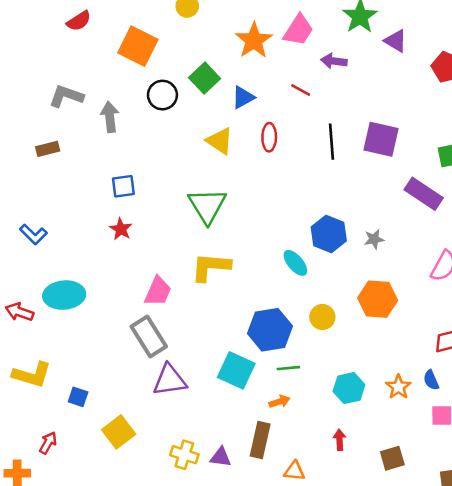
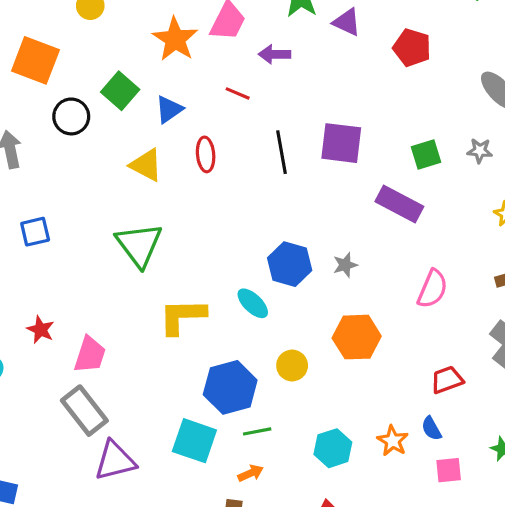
red star: (121, 229) -> (41, 330), moved
yellow L-shape: (211, 267) -> (182, 316), moved

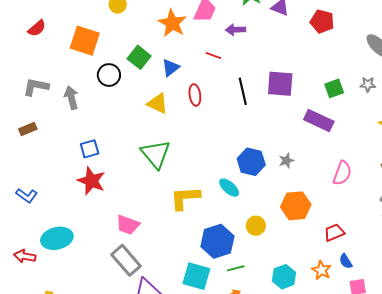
red star: (41, 330) -> (91, 181), moved, size x1.6
pink trapezoid: (90, 355) -> (128, 225), turned 95
red trapezoid: (447, 380) -> (334, 232), moved

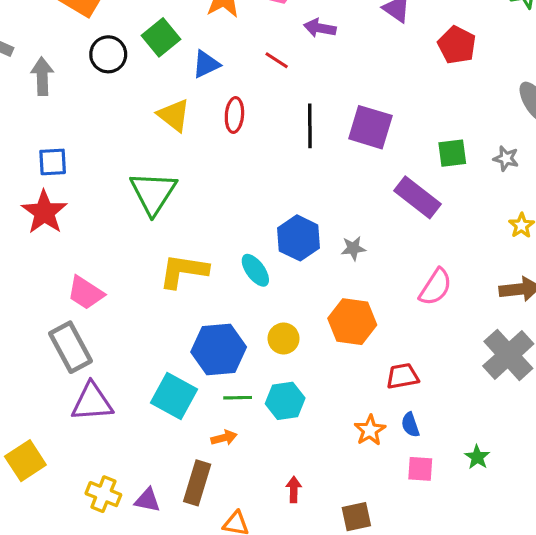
cyan hexagon: (284, 277) -> (285, 401), moved

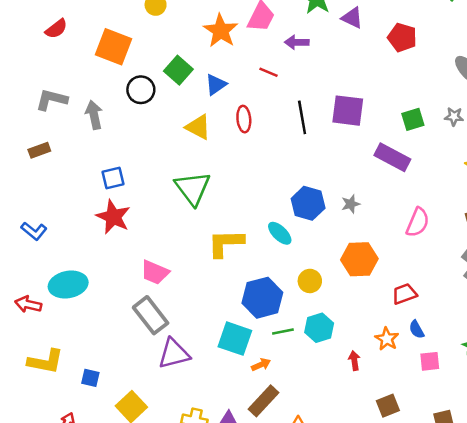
orange arrow: (224, 438) -> (261, 365), moved
brown rectangle: (197, 483) -> (264, 401), turned 36
red arrow: (294, 489) -> (354, 361), moved

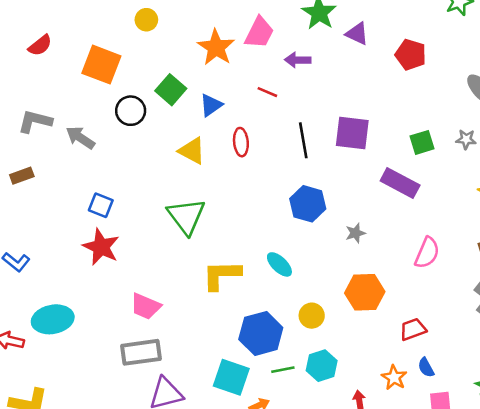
gray arrow: (94, 115) -> (80, 138), turned -44
blue square: (113, 178) -> (101, 205), turned 35
blue hexagon: (308, 203) -> (308, 204), moved
gray rectangle: (151, 315) -> (141, 352), turned -60

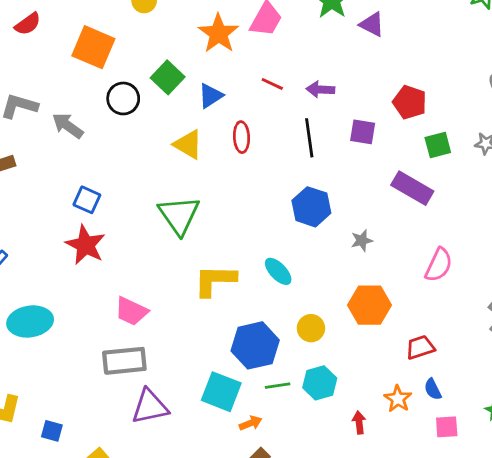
red pentagon: (411, 55) -> (410, 102), moved
purple arrow: (298, 60) -> (320, 89), moved
purple square: (352, 133) -> (363, 132), size x0.7

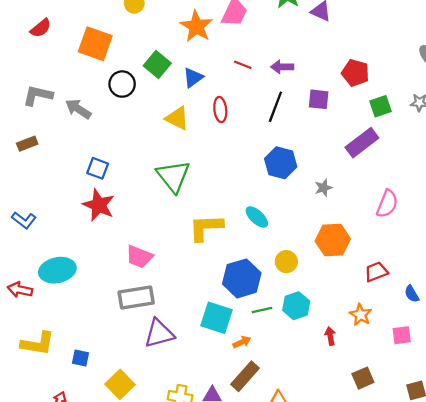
black line: (309, 138) -> (275, 107), turned 32
purple rectangle: (412, 188) -> (362, 143), turned -64
blue semicircle: (433, 389) -> (412, 294), moved

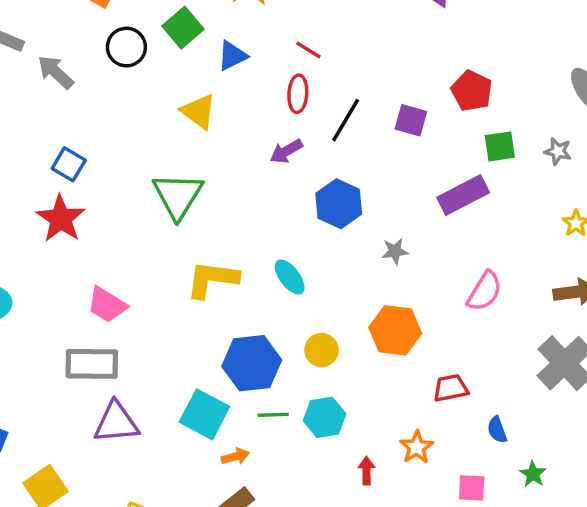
purple arrow: (282, 67) -> (286, 151), moved, turned -40
red ellipse: (220, 110) -> (298, 94), moved

